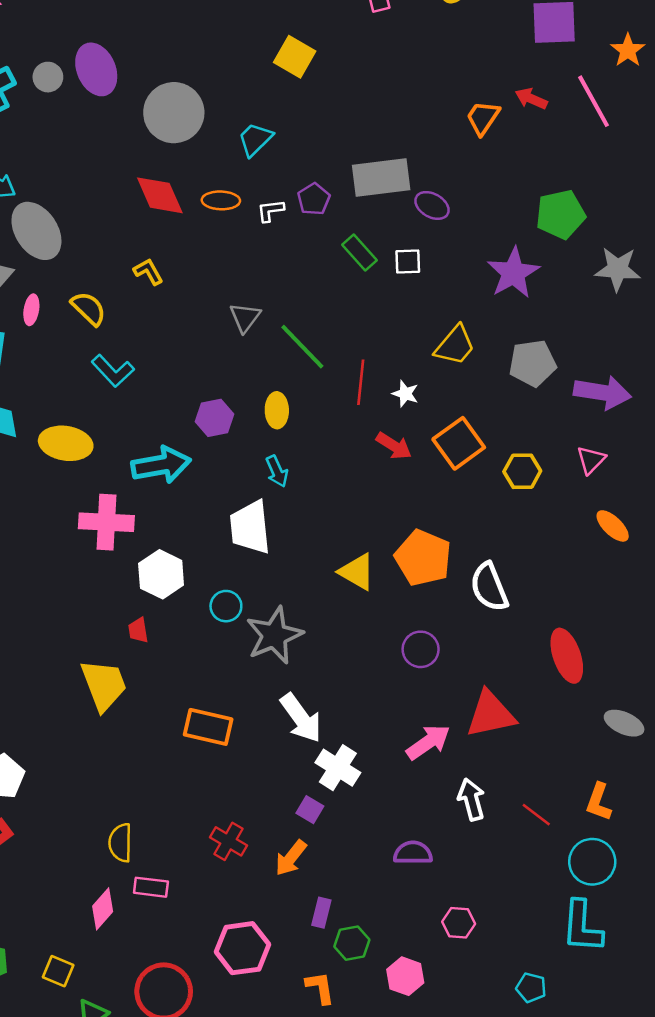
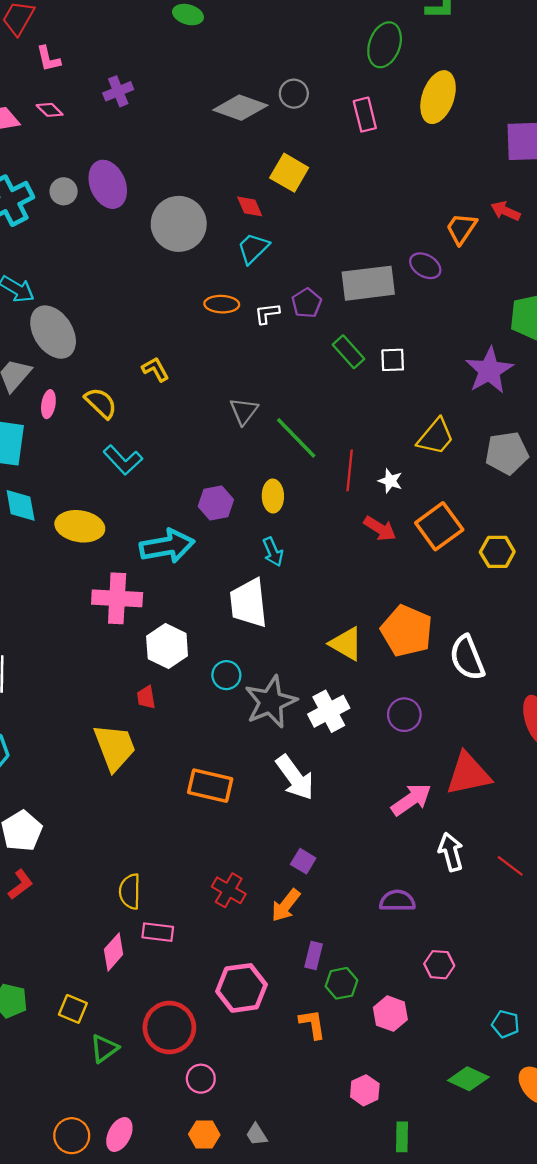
red diamond: (160, 195) -> (250, 206), moved, size x0.6
purple ellipse: (432, 205) -> (425, 266), moved
white cross: (338, 768) -> (329, 711), moved, turned 30

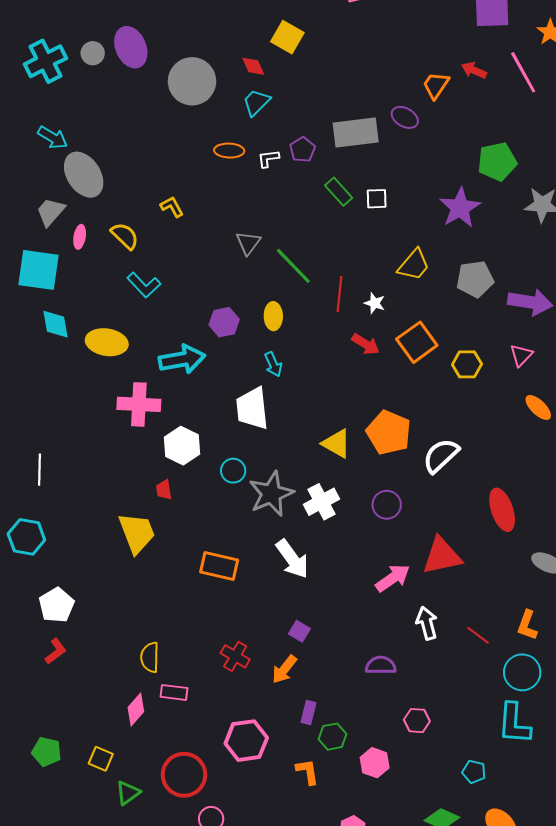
white semicircle: (467, 658) -> (441, 456), turned 69

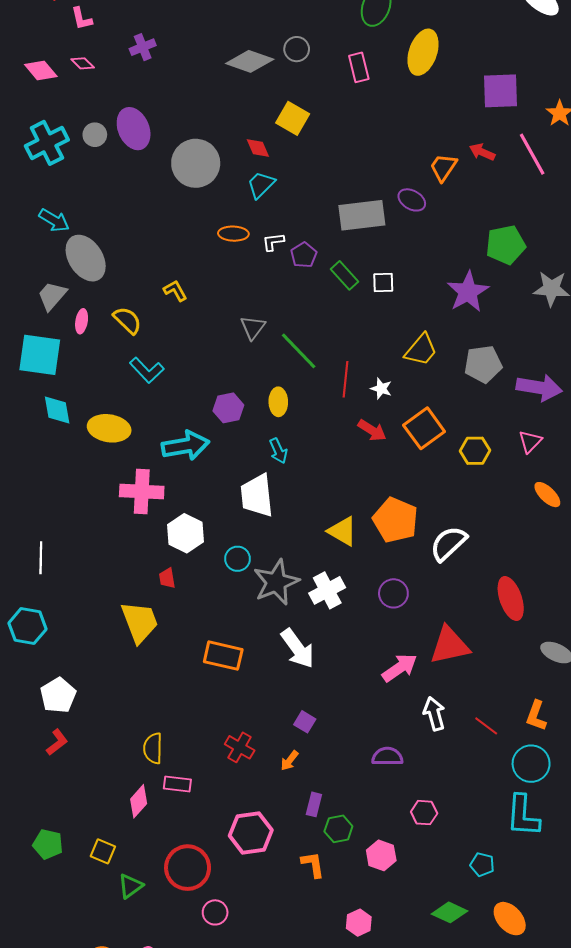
purple pentagon: (302, 150) -> (304, 255), moved
orange arrow: (284, 669) -> (289, 761), size x0.7

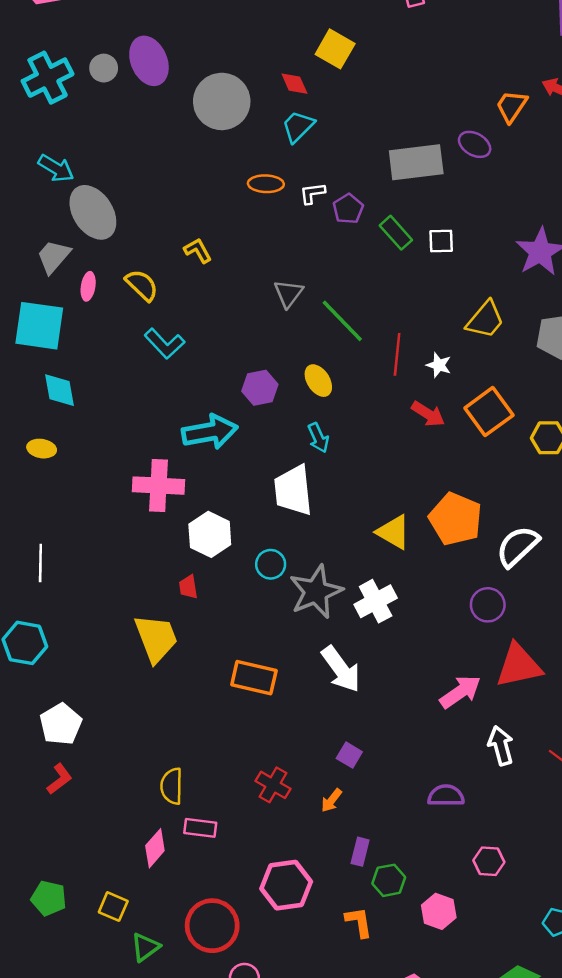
yellow ellipse: (278, 402) -> (318, 381), turned -32
yellow ellipse: (109, 428) -> (42, 449), moved, size x0.6
purple circle: (393, 593) -> (488, 605), moved

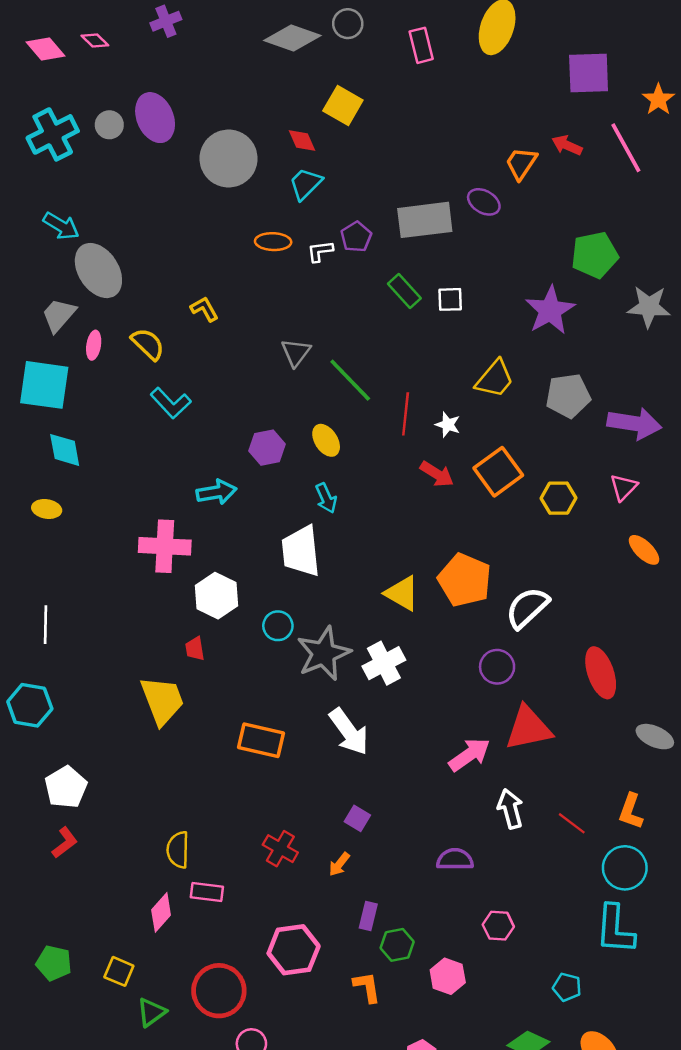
purple pentagon: (348, 209) -> (356, 237), moved
cyan arrow: (210, 432) -> (216, 492), size x0.7

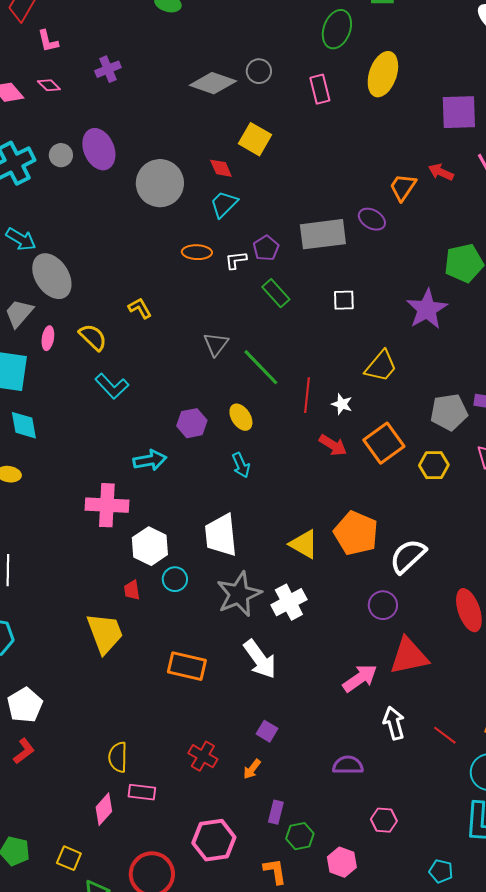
green rectangle: (404, 291) -> (276, 293), moved
gray pentagon: (568, 396) -> (449, 412), moved
white trapezoid: (301, 551) -> (221, 535), moved
cyan circle: (278, 626) -> (175, 579), moved

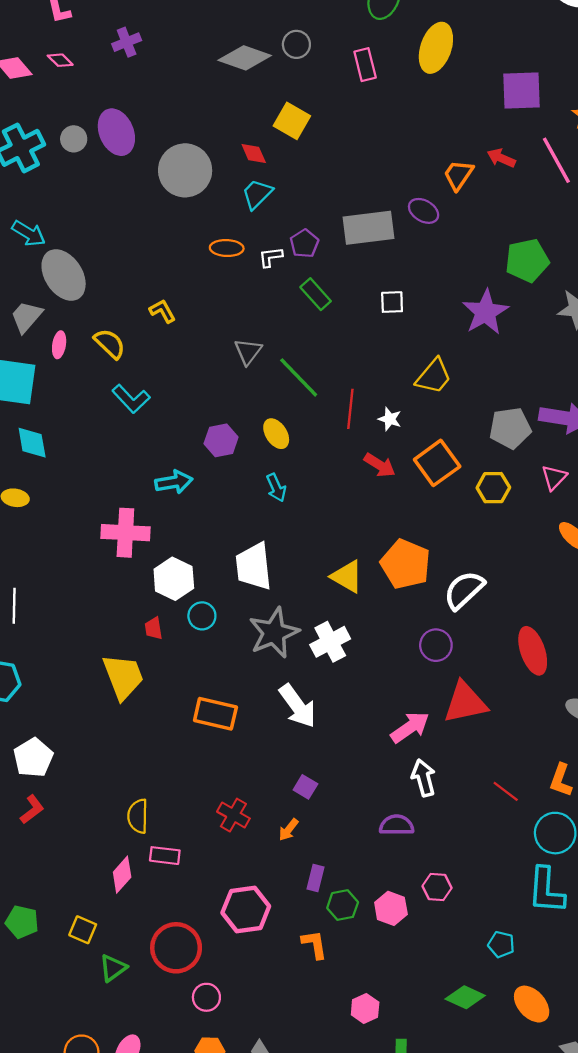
white arrow: (394, 723) -> (424, 778), moved
pink hexagon: (342, 862) -> (391, 908), moved

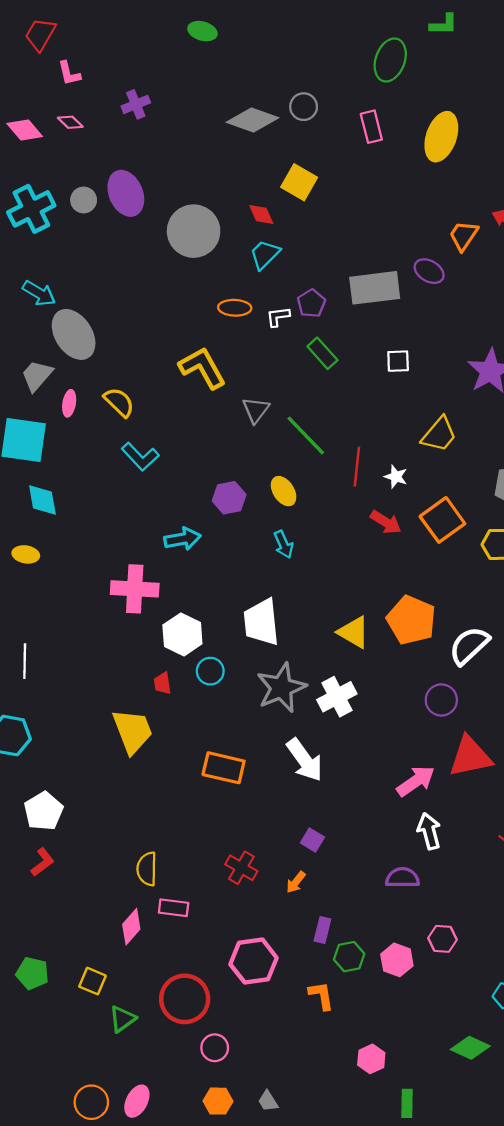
yellow ellipse: (436, 48) -> (441, 137), moved
yellow L-shape: (163, 311) -> (202, 368), moved, size x1.8

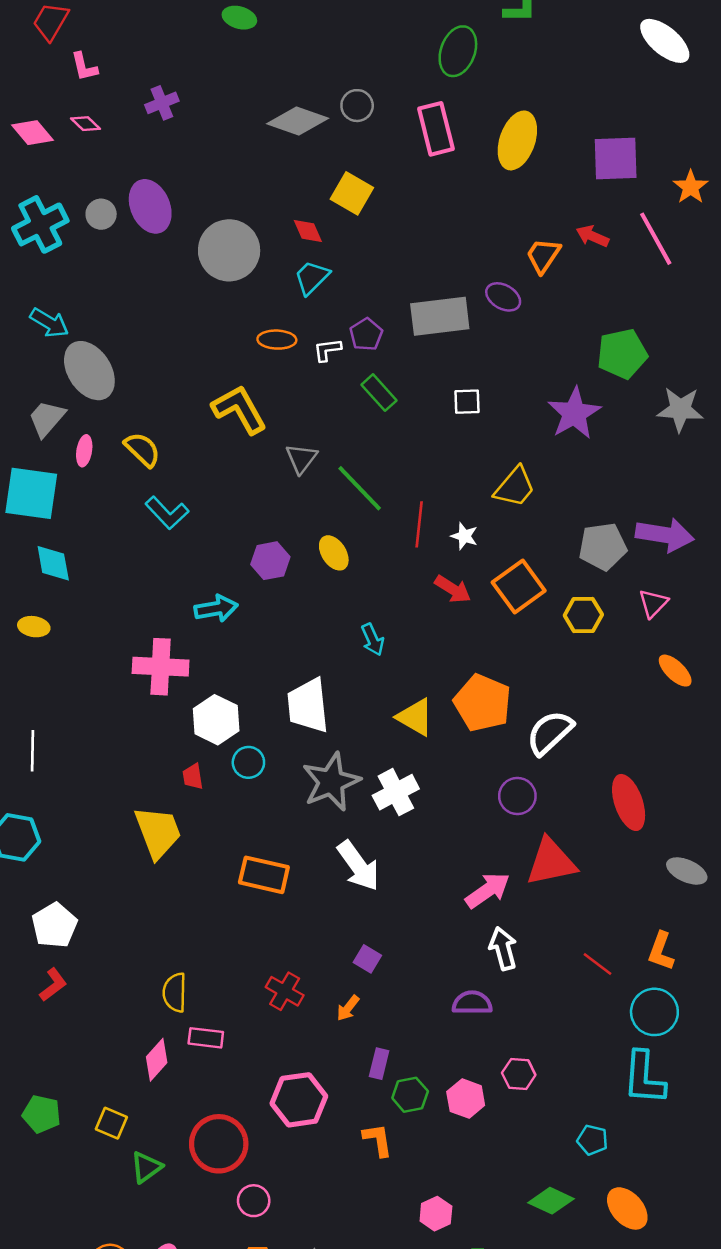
pink rectangle: (371, 127) -> (436, 129), size x1.4
cyan arrow: (284, 544) -> (373, 640), moved

